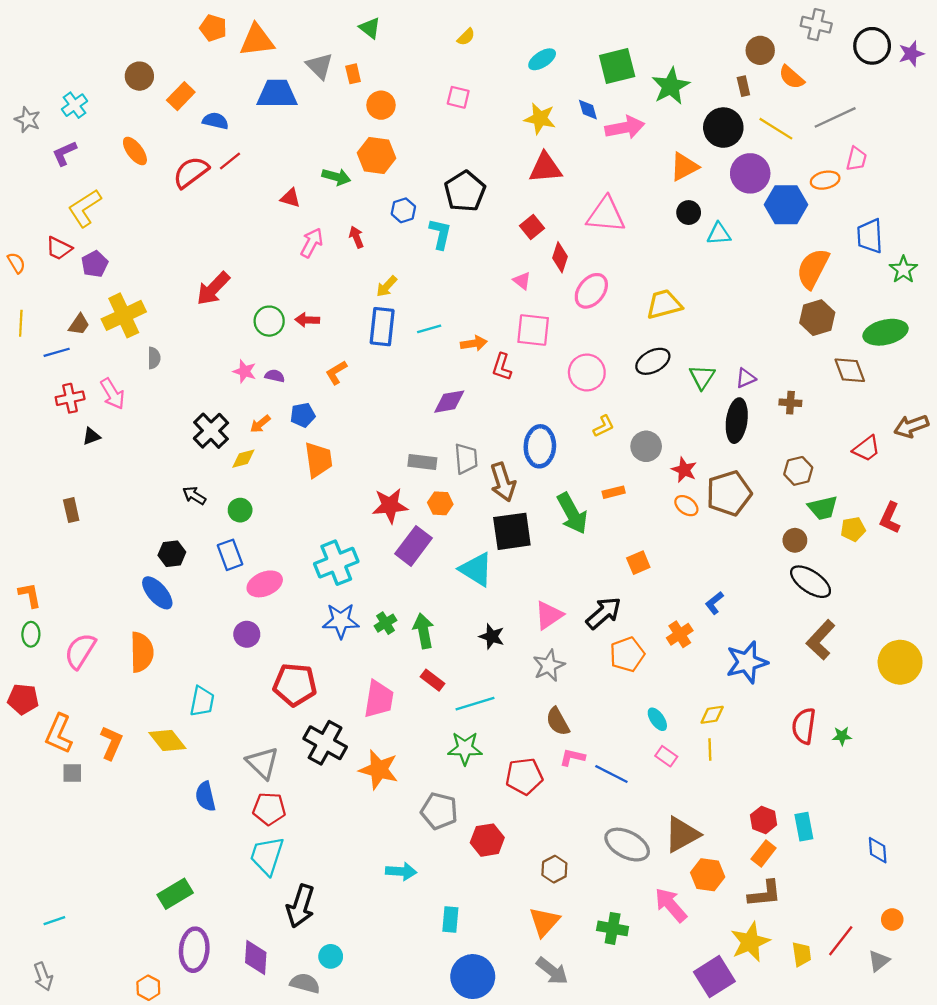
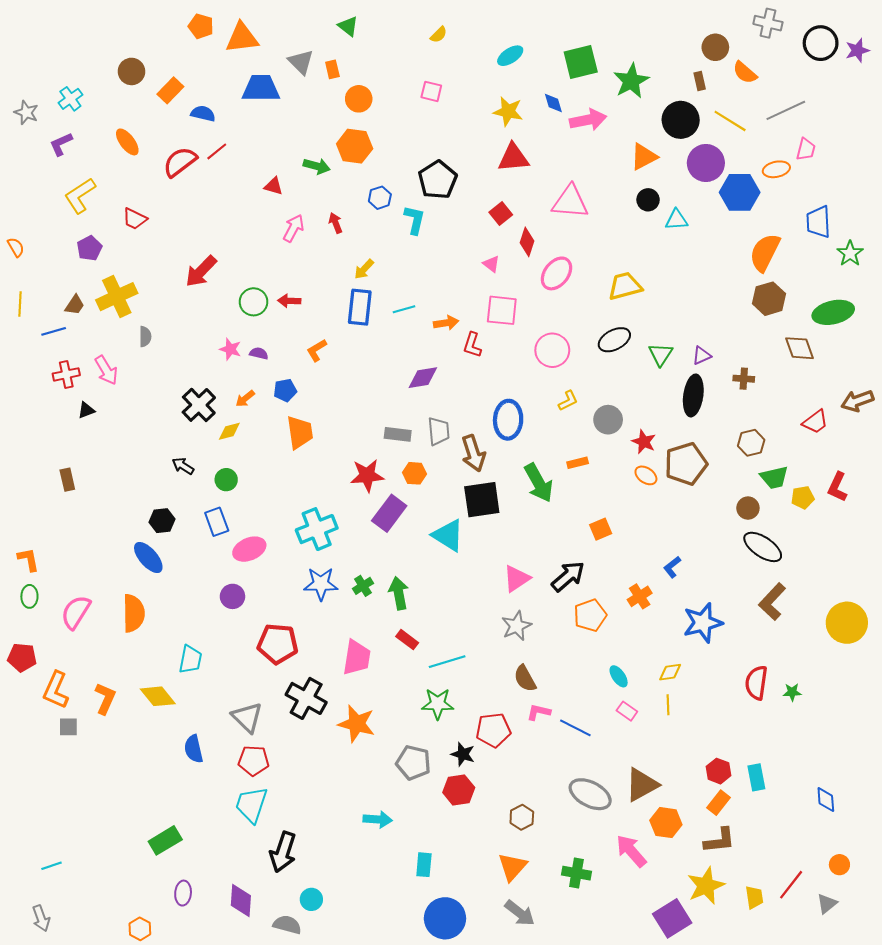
red trapezoid: (59, 248) -> (135, 219), moved
black star: (492, 636) -> (463, 754), moved
purple ellipse: (194, 950) -> (183, 893), size x0.6

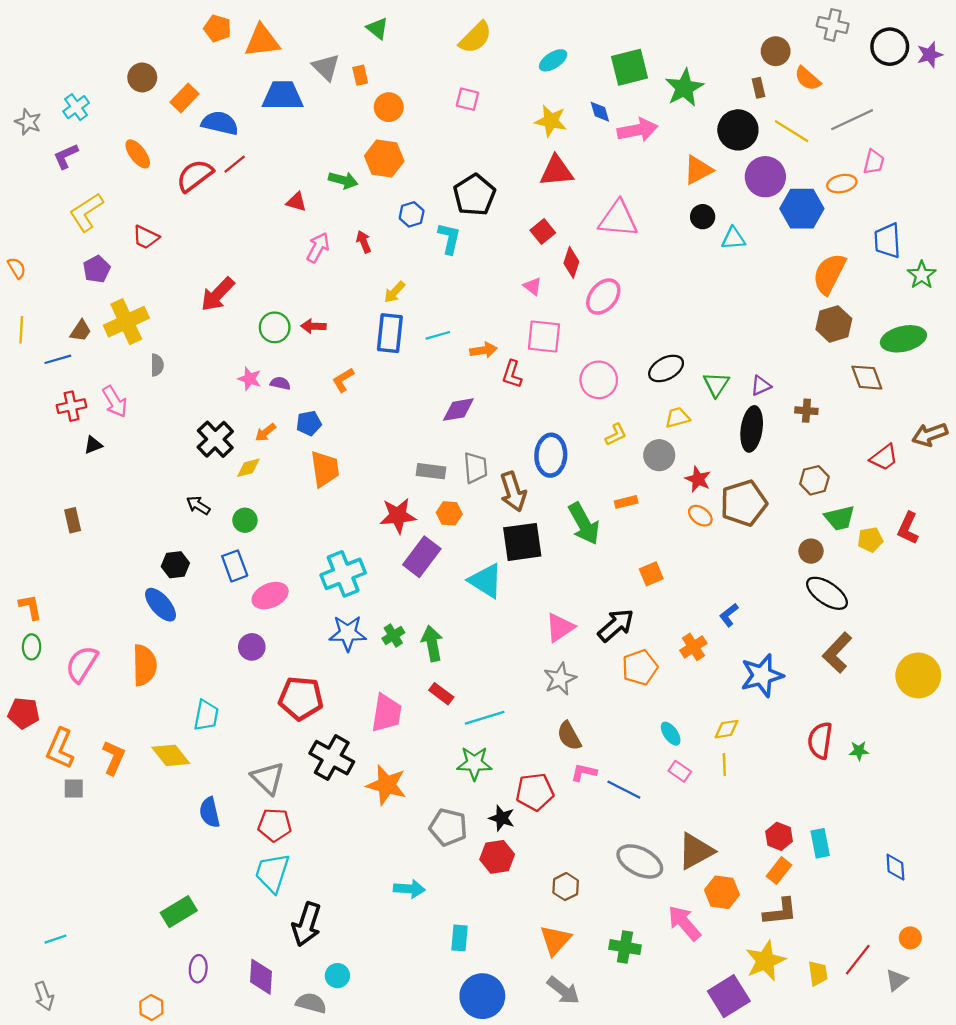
yellow semicircle: (439, 35) -> (475, 38), size x1.8
blue semicircle: (203, 114) -> (220, 123), size x1.4
yellow trapezoid: (625, 286) -> (677, 418), moved, size x0.7

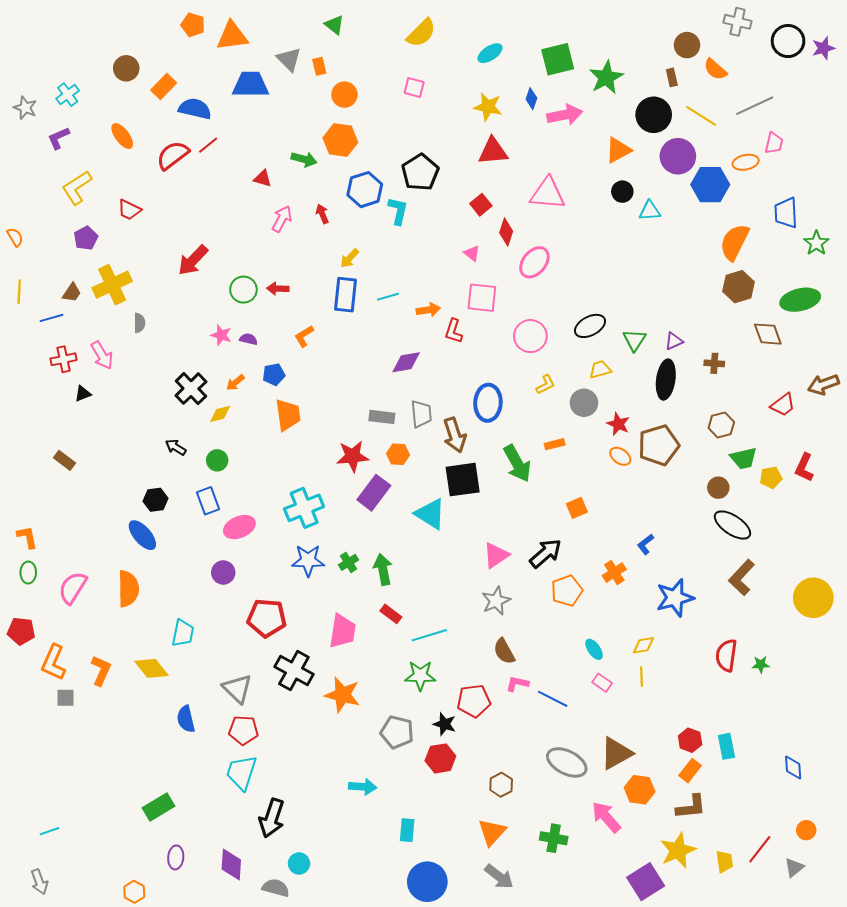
blue diamond: (600, 112) -> (531, 99), turned 35
blue hexagon: (412, 214) -> (365, 190), size x1.6
brown rectangle: (73, 520) -> (65, 460), turned -40

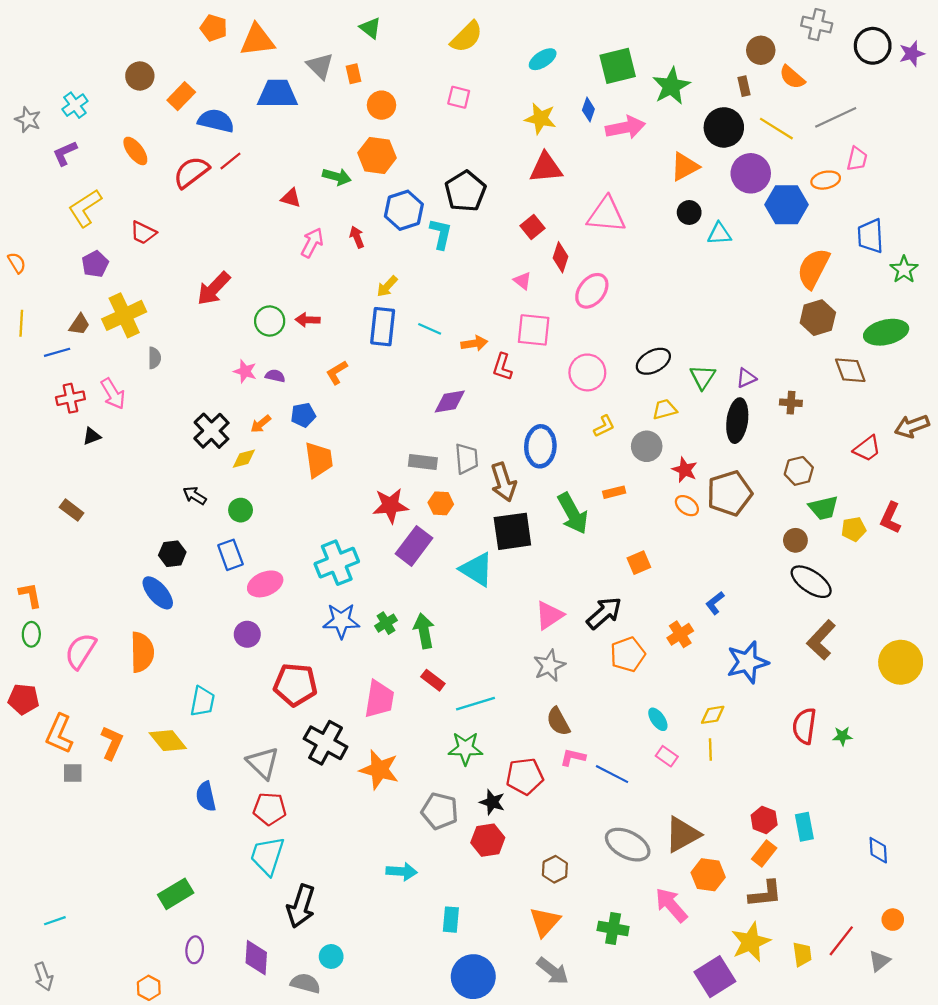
cyan line: (388, 297) -> (430, 329), turned 40

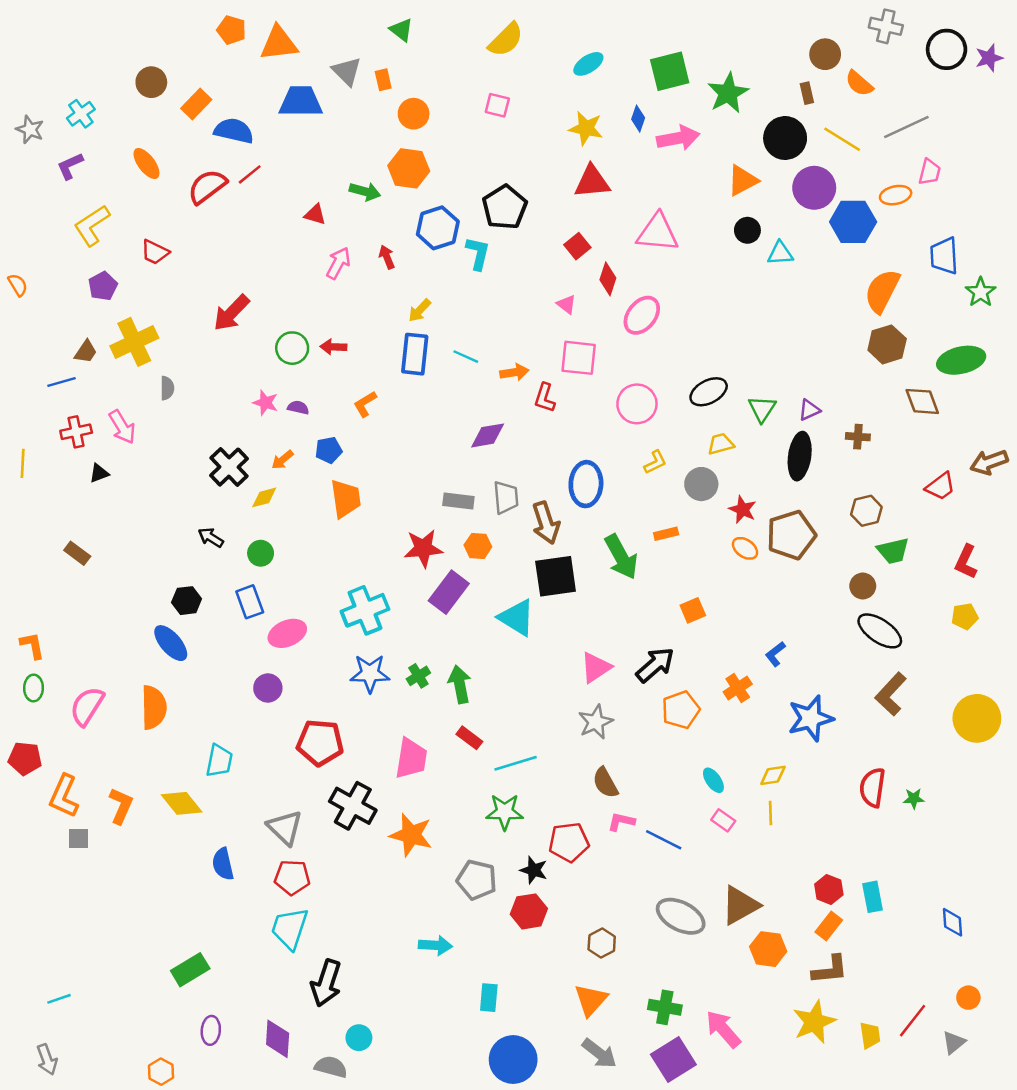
yellow line: (21, 323) -> (23, 463), moved
yellow pentagon: (854, 529) -> (965, 616), moved
pink arrow: (671, 905) -> (723, 1029), moved
purple square: (715, 977) -> (673, 1060), moved

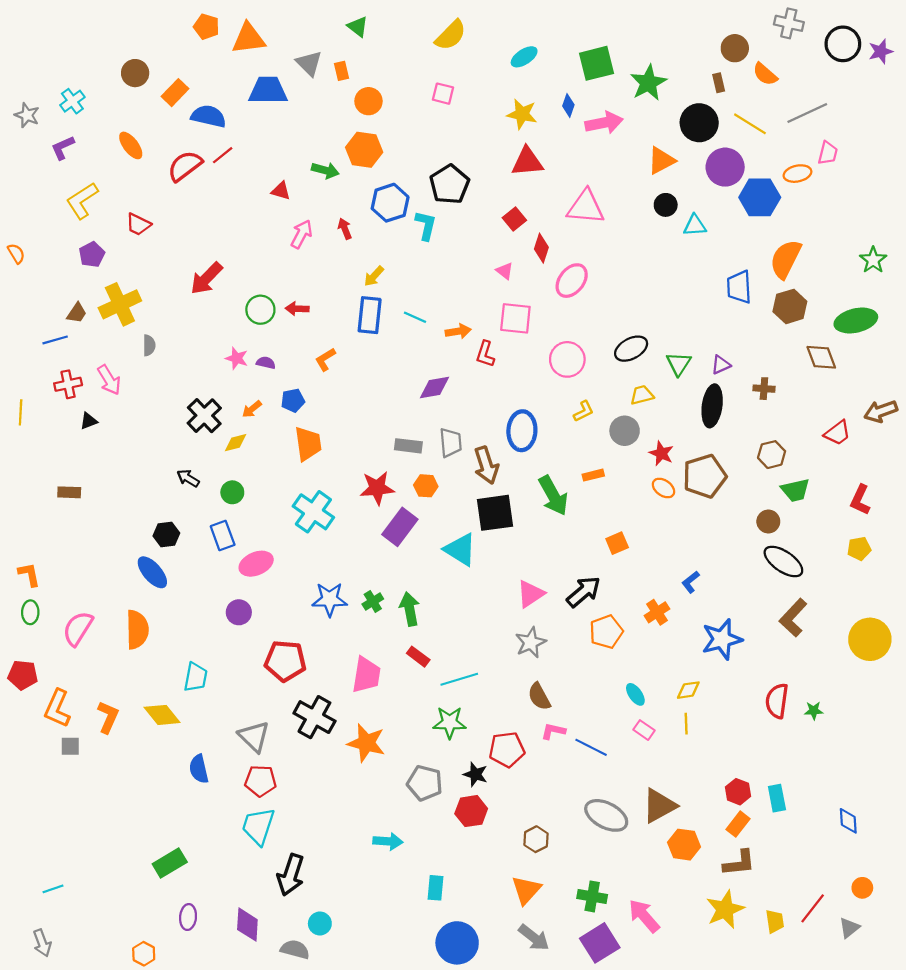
blue trapezoid: (944, 256) -> (739, 287), moved
brown rectangle: (77, 553) -> (69, 492), turned -35
cyan cross: (365, 610) -> (313, 512), moved, turned -33

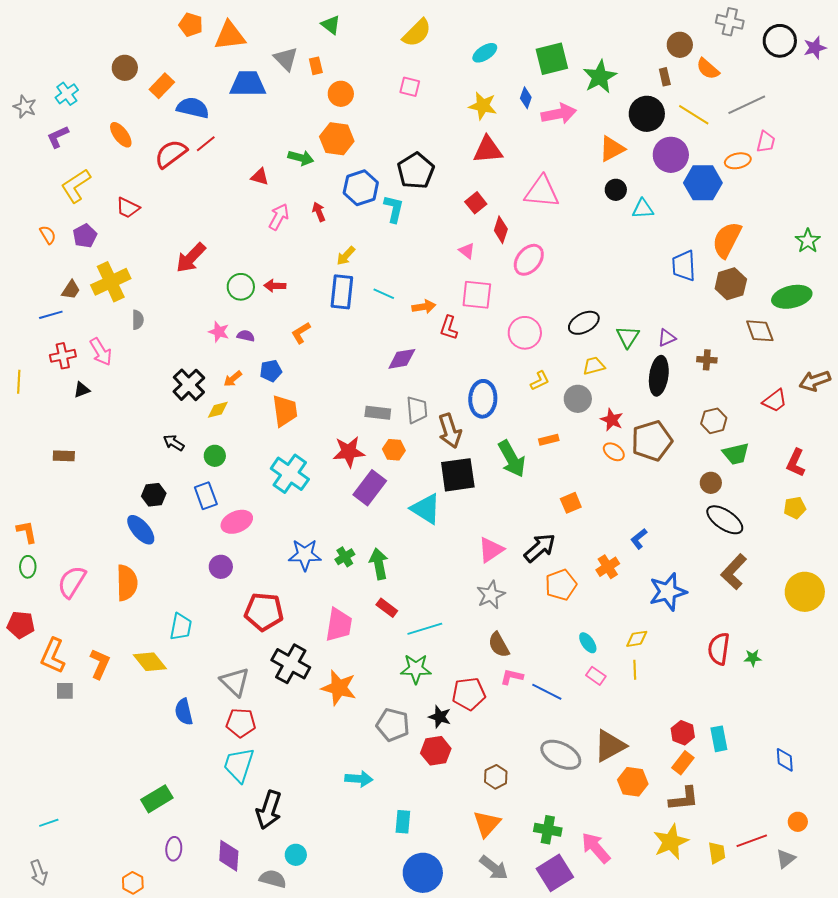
orange semicircle: (16, 254) -> (48, 235), moved
red line: (813, 908) -> (752, 841), turned 32

